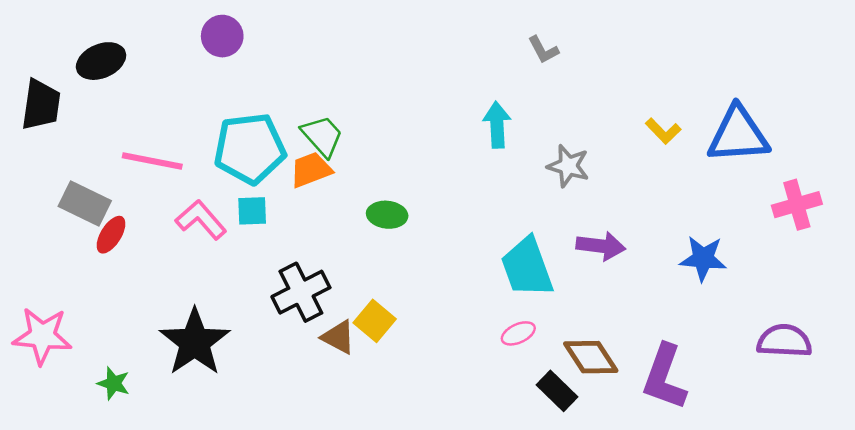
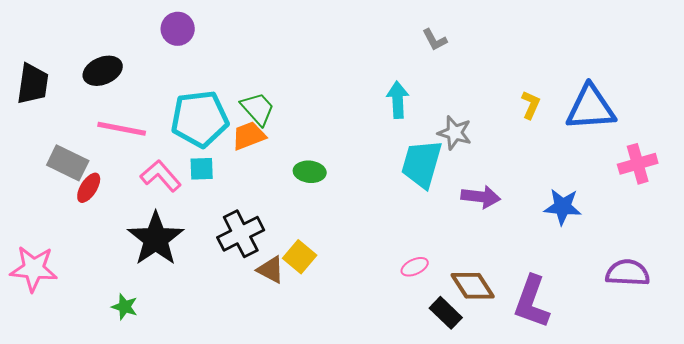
black ellipse: (101, 61) -> (103, 71), moved
yellow L-shape: (663, 131) -> (531, 105), turned -112
cyan trapezoid: (527, 267) -> (422, 164), moved, turned 36
black star: (195, 342) -> (156, 239), moved
green star: (114, 383) -> (125, 307), moved

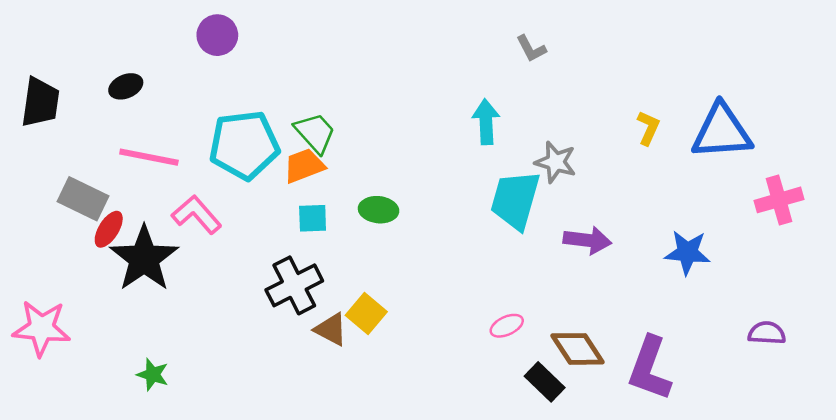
black ellipse: (103, 71) -> (126, 86), size x0.7
cyan square: (202, 169) -> (313, 218), moved
black star: (156, 239) -> (144, 259), moved
purple semicircle: (628, 273) -> (767, 333), size x0.7

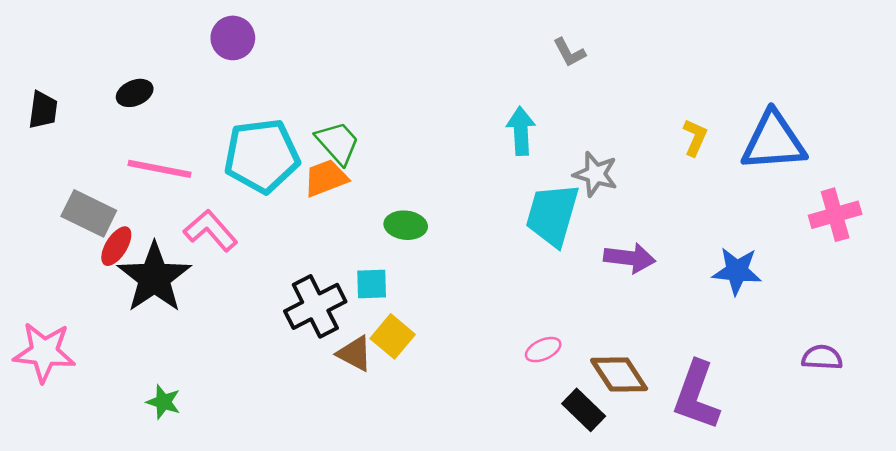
black trapezoid: (40, 102) -> (43, 110), size x0.7
cyan square: (313, 218) -> (372, 284), moved

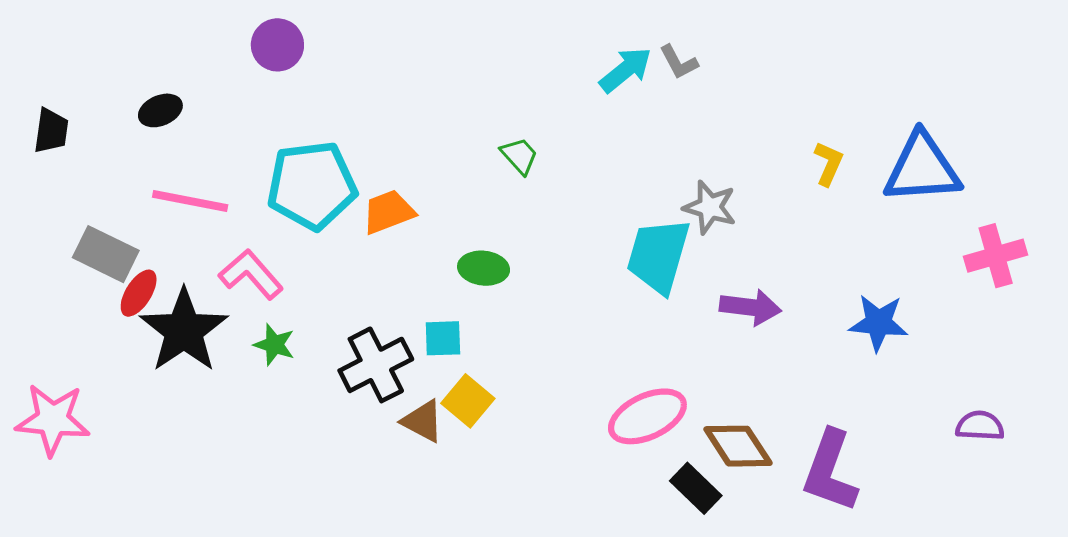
cyan arrow: (521, 131) -> (626, 70), moved, turned 54
green trapezoid: (338, 143) -> (519, 156), moved, size x0.7
pink ellipse: (543, 350) -> (647, 416), size x1.8
green star: (163, 402) -> (274, 345), moved

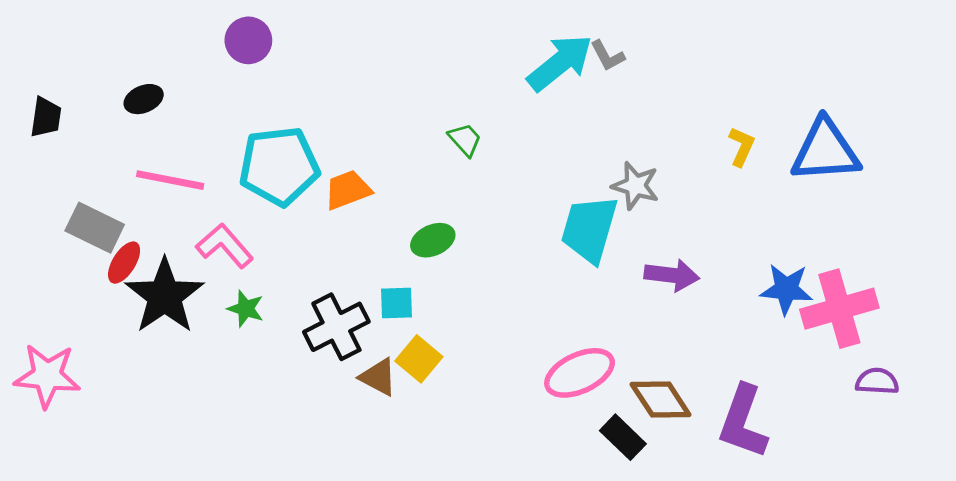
cyan arrow: (626, 70) -> (560, 63), size x1.4
pink cross: (996, 256) -> (839, 309), moved, size x1.4
green ellipse: (484, 268) -> (433, 240), turned -30

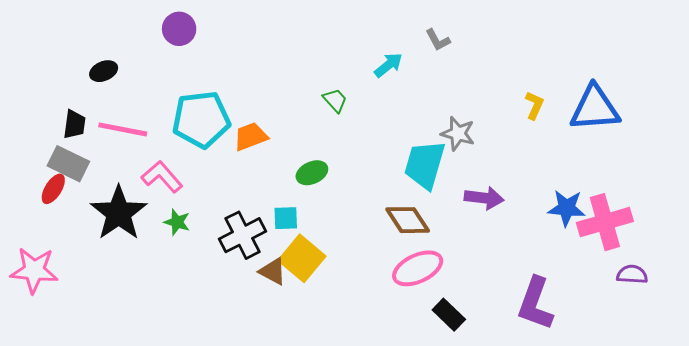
cyan arrow: (560, 63) -> (388, 65), moved, size x0.6
black trapezoid: (46, 117) -> (74, 124), moved
red ellipse: (124, 263) -> (53, 189), moved
yellow square: (419, 359) -> (302, 258), size x1.4
brown diamond: (661, 399) -> (408, 220), moved

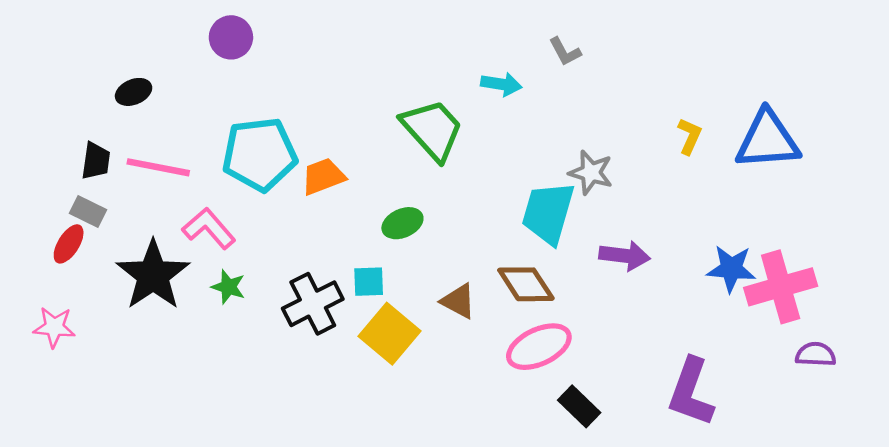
cyan arrow: (388, 65) -> (501, 84), turned 48
green trapezoid: (335, 100) -> (432, 130), size x2.0
gray rectangle: (68, 164) -> (88, 211), size x0.7
pink star: (34, 270) -> (54, 327), moved, size x0.7
brown triangle: (273, 271) -> (458, 301), moved

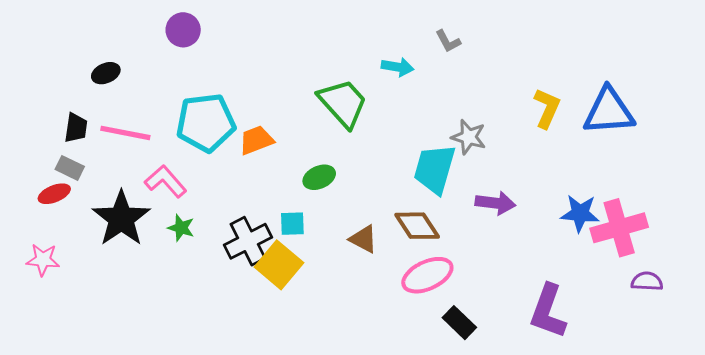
yellow L-shape: (690, 136) -> (547, 108), size x1.4
red ellipse: (69, 244) -> (54, 194), turned 36
yellow square: (389, 334) -> (279, 265), moved

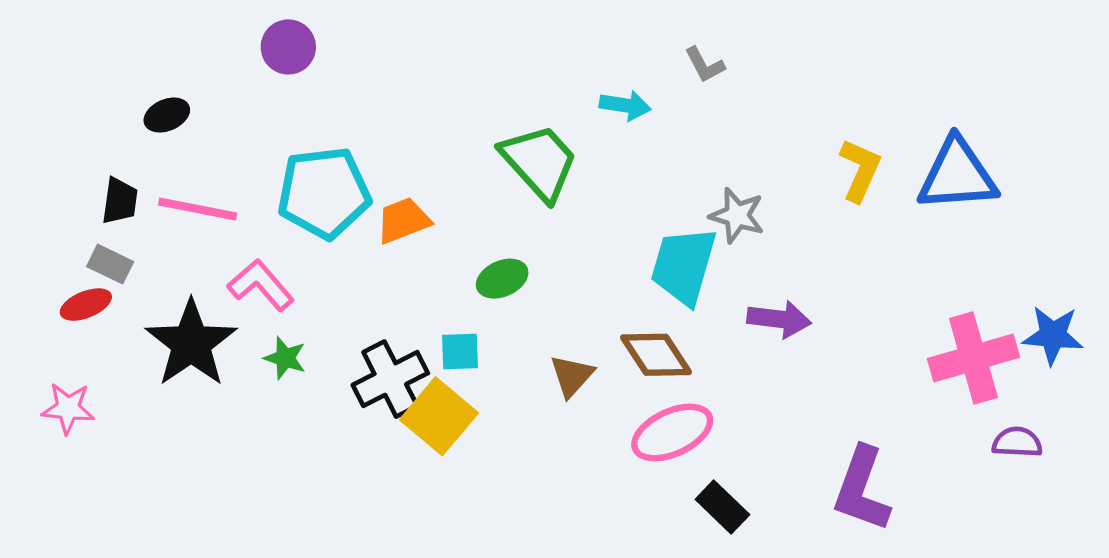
blue star: (580, 213) -> (1053, 335), moved
brown triangle: (363, 239) -> (572, 376), turned 44

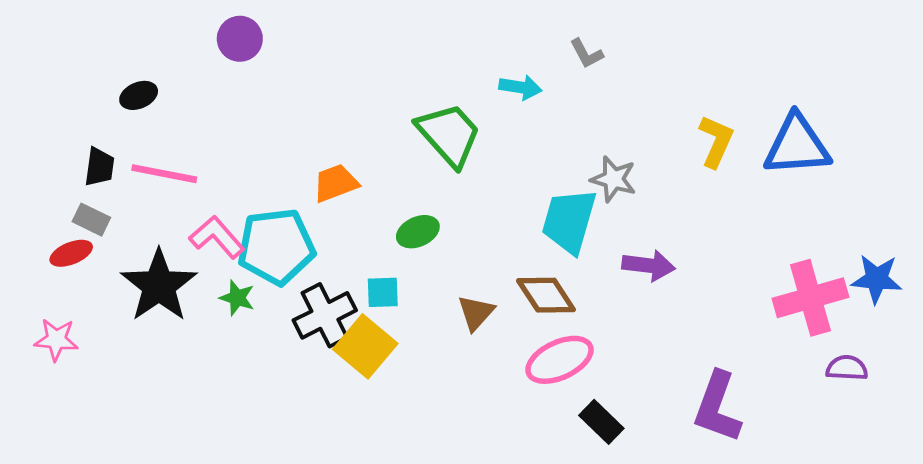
cyan pentagon: (324, 193) -> (276, 247), moved

